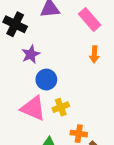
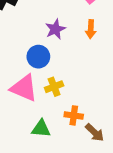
purple star: (31, 54) -> (55, 29), moved

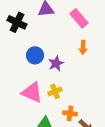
purple star: (55, 29) -> (56, 63), moved
blue circle: (38, 57) -> (35, 55), moved

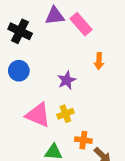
pink rectangle: (79, 18) -> (81, 24), moved
blue circle: (35, 55) -> (19, 71), moved

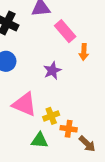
pink rectangle: (81, 24) -> (65, 31), moved
yellow cross: (65, 114) -> (51, 116), moved

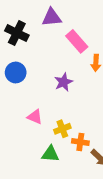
pink triangle: (24, 104) -> (35, 117), size x0.6

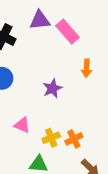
pink rectangle: (77, 41) -> (68, 32), moved
orange cross: (80, 142) -> (74, 139), moved, turned -35

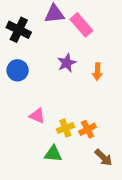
orange arrow: (87, 68) -> (97, 72), moved
purple star: (52, 88) -> (67, 63), moved

